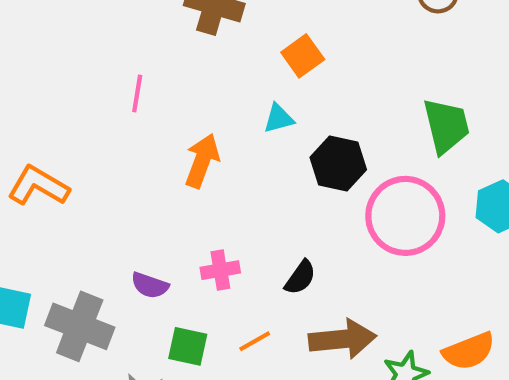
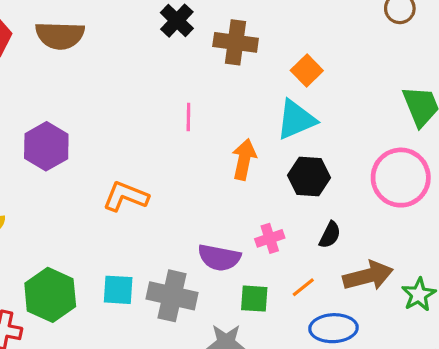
cyan triangle: (279, 118) -> (296, 120), size x1.8
black hexagon: (338, 163) -> (309, 176), moved
purple semicircle: (150, 285) -> (219, 258), size x1.5

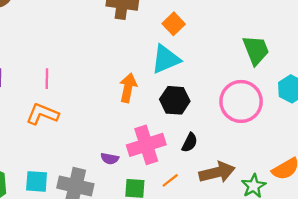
pink line: (188, 117) -> (47, 79), moved
pink cross: (270, 238) -> (146, 145), size x1.8
purple semicircle: (219, 258) -> (110, 159), size x0.6

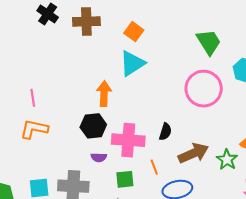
black hexagon: (175, 100) -> (93, 126), moved
pink cross: (146, 145) -> (128, 140), turned 32
orange line: (170, 180) -> (154, 167), turned -63

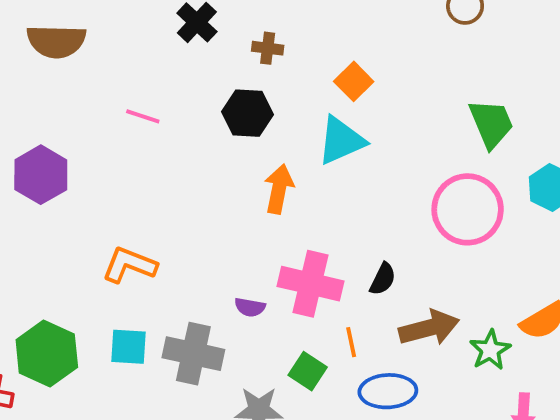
brown cross: (86, 22) -> (268, 48), size x0.6
pink line: (33, 98) -> (143, 116), moved, turned -72
black hexagon: (93, 126) -> (247, 113), moved
orange L-shape: (34, 129) -> (129, 265), moved
green square: (125, 179) -> (308, 371), moved, turned 30

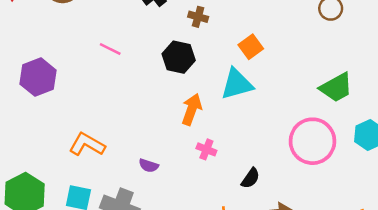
green trapezoid: (491, 123) -> (336, 88), turned 75
pink cross: (310, 284) -> (206, 149), moved, size x0.5
purple semicircle: (250, 307) -> (149, 166), moved

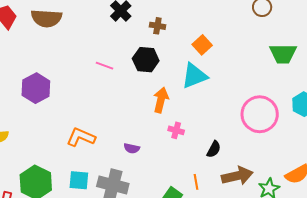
pink line: (110, 49) -> (105, 66), moved
green trapezoid: (336, 88) -> (283, 54), moved, turned 36

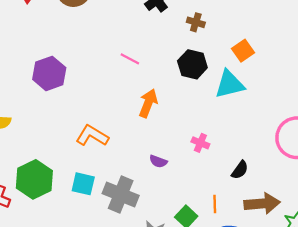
black hexagon: (146, 60) -> (192, 64), moved
orange arrow: (161, 100) -> (148, 103), moved
purple semicircle: (132, 148) -> (158, 161), moved

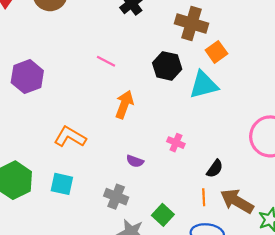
brown cross: (196, 22) -> (191, 23), moved, size x1.8
gray cross: (121, 194) -> (116, 197), moved, size x0.7
orange line: (215, 204) -> (204, 197), moved
brown arrow: (262, 204) -> (237, 201), turned -144

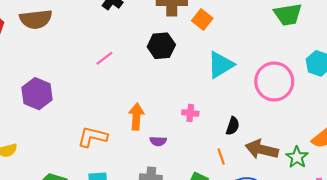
pink line: (106, 61) -> (104, 58), turned -48
cyan triangle: (204, 85) -> (221, 65), moved
orange arrow: (124, 105) -> (136, 117), moved
orange line: (204, 197) -> (221, 156), moved

